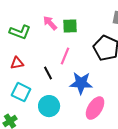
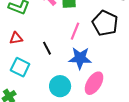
pink line: (65, 56) -> (75, 31), moved
cyan circle: (49, 106) -> (60, 86), moved

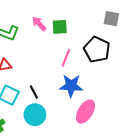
black line: (47, 48) -> (34, 92), moved
cyan circle: (60, 86) -> (35, 115), moved

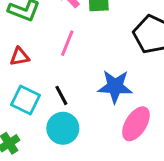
pink line: (66, 58) -> (67, 43), moved

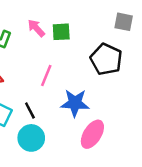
pink line: (67, 43) -> (46, 76), moved

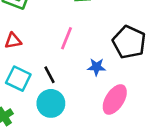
black pentagon: (106, 59) -> (129, 42), moved
blue star: (75, 103) -> (96, 67), size x0.6

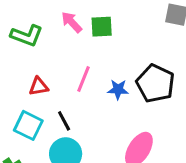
red triangle: (13, 41) -> (39, 86), moved
blue star: (96, 67) -> (118, 89), moved

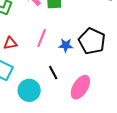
black line: (64, 121) -> (53, 73), moved

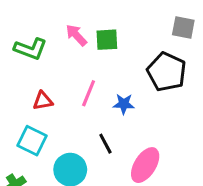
black pentagon: (92, 41) -> (167, 72), moved

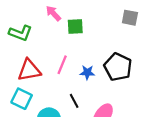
pink arrow: (76, 35) -> (53, 13), moved
black pentagon: (167, 72) -> (118, 67), moved
red triangle: (43, 101) -> (29, 70), size x1.6

